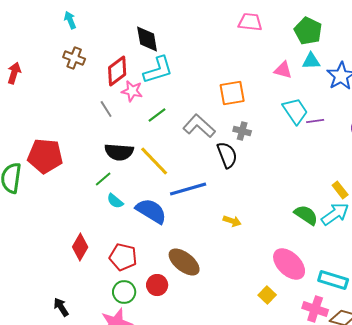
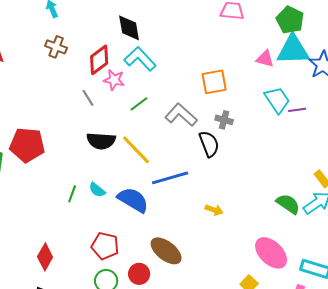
cyan triangle: (311, 61) -> (293, 50), size x1.8
cyan L-shape: (158, 70) -> (140, 59), turned -116
green line: (103, 179) -> (72, 194), moved, turned -30
red diamond: (80, 247) -> (45, 257), moved

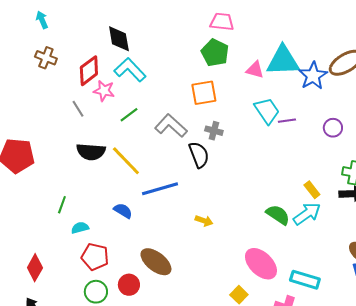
green pentagon: (290, 20) -> (215, 53), moved
cyan semicircle: (97, 190) -> (80, 228), moved, turned 126
blue semicircle: (133, 200) -> (123, 211), size x0.6

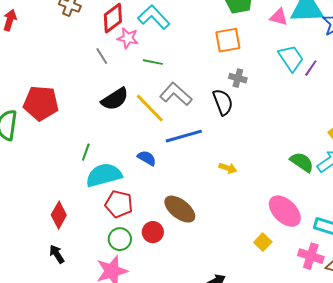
green line: (129, 115) -> (153, 62), turned 48
purple line: (287, 121) -> (311, 68), turned -48
gray L-shape: (171, 126) -> (176, 94), moved
black semicircle: (91, 152) -> (115, 99), turned -36
cyan semicircle: (80, 228) -> (104, 175), size x2.0

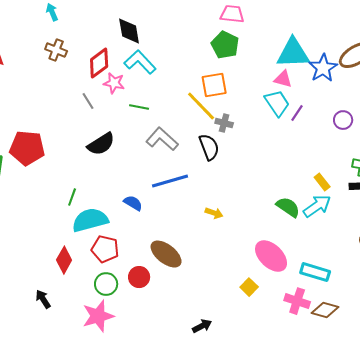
pink triangle: (279, 17) -> (283, 79), moved
yellow line: (150, 108) -> (201, 106), moved
red diamond: (59, 215) -> (64, 260), moved

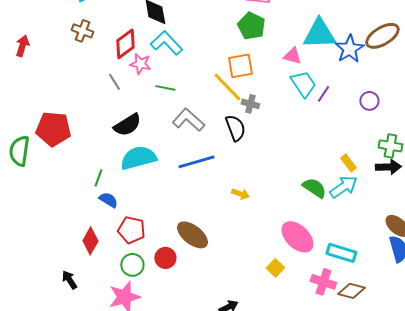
pink triangle: (283, 79) -> (292, 56), moved
blue semicircle: (133, 203) -> (108, 200), moved
cyan semicircle: (90, 220) -> (138, 158), moved

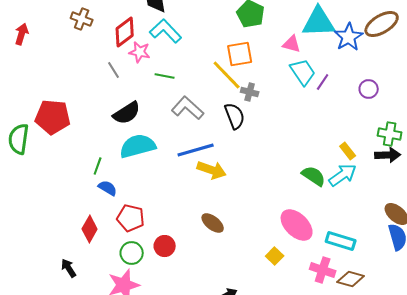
yellow arrow: (240, 194) -> (212, 170), moved, size x1.6
brown ellipse: (192, 235) -> (213, 223), moved, size x0.7

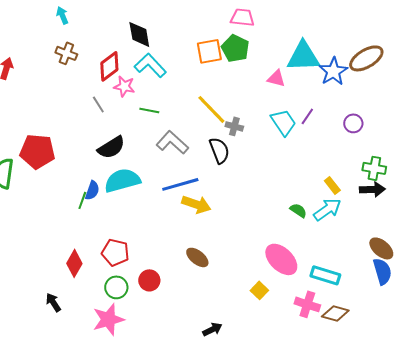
orange square: (240, 54) -> (209, 51), moved
cyan trapezoid: (303, 72) -> (283, 122), moved
green semicircle: (314, 176) -> (298, 210), size x0.7
blue semicircle: (108, 188) -> (92, 190), moved, turned 78

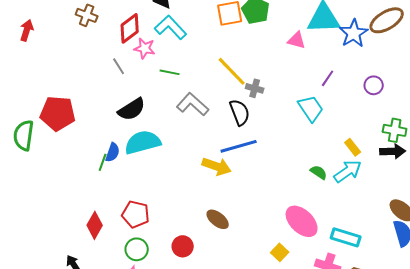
cyan trapezoid: (283, 122) -> (311, 108), moved
blue line: (180, 184) -> (239, 146), moved
red circle: (149, 280) -> (183, 246), moved

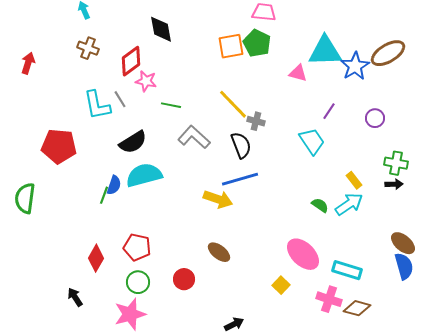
cyan L-shape: (171, 27) -> (97, 105), moved, turned -148
green semicircle: (24, 135) -> (25, 198), moved
black arrow: (393, 151) -> (394, 184), size x0.7

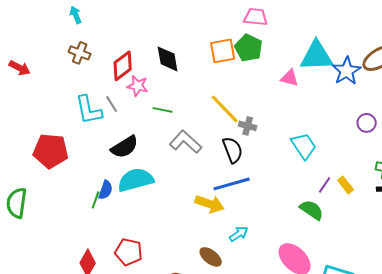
black diamond: (161, 29) -> (168, 59), moved
red arrow: (28, 63) -> (20, 68), turned 100
purple line: (329, 111) -> (325, 185), moved
cyan arrow: (349, 204) -> (239, 234), moved, size x0.7
green semicircle: (320, 205) -> (312, 210), size x1.4

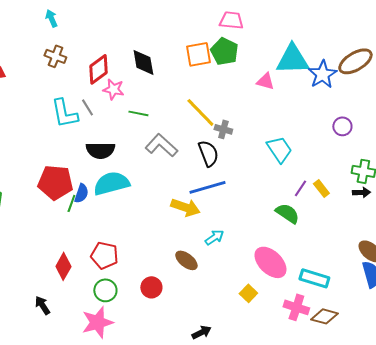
black semicircle: (125, 147) -> (100, 150), turned 32
red pentagon: (51, 151) -> (55, 182), moved

